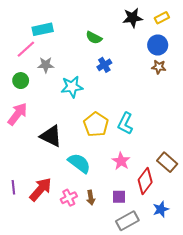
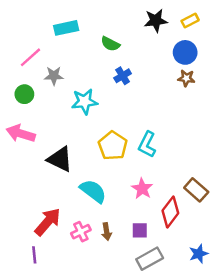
cyan rectangle: (43, 29) -> (66, 28), moved
pink arrow: (18, 114) -> (21, 133), turned -110
purple line: (13, 187) -> (34, 255), moved
blue star: (161, 209) -> (199, 254), moved

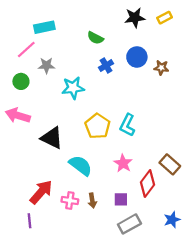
cyan rectangle: (66, 28) -> (44, 27), moved
blue circle: (185, 52) -> (137, 57), moved
pink cross: (81, 232) -> (70, 201), turned 35

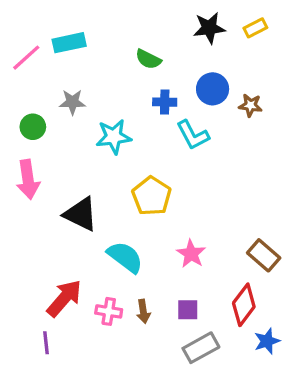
pink line: (26, 50) -> (26, 58), moved
blue cross: (106, 65) -> (165, 102), turned 32
pink arrow: (18, 115) -> (28, 180), turned -115
cyan L-shape: (127, 125) -> (193, 135), moved, turned -55
red diamond: (148, 184) -> (244, 305), moved

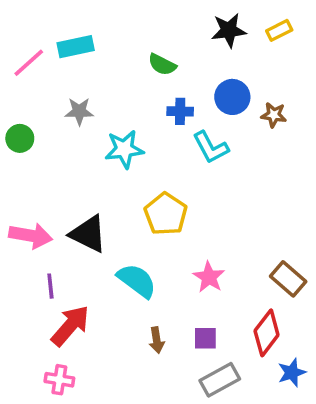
green circle: (33, 127) -> (20, 138), moved
pink arrow: (28, 180) -> (31, 236), moved, turned -72
pink cross: (109, 311) -> (59, 380), moved
purple line: (46, 343) -> (50, 286), moved

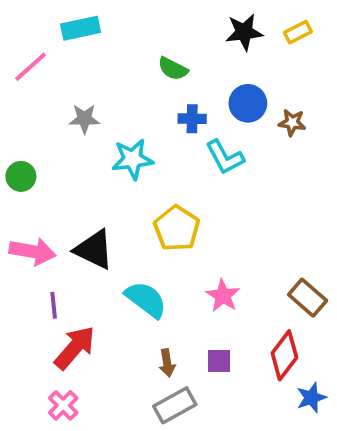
cyan rectangle: (76, 47) -> (81, 28), moved
green circle: (20, 138) -> (21, 176), moved
pink cross: (59, 380) -> (63, 405), turned 36
gray rectangle: (220, 380) -> (175, 405), moved

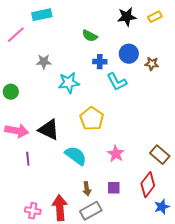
red arrow: (75, 348) -> (60, 208), moved, turned -45
pink cross: (63, 405) -> (33, 211), turned -35

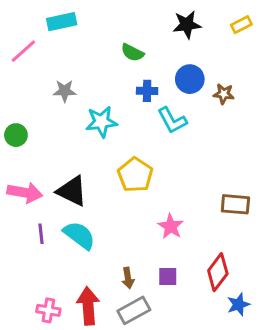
yellow rectangle: (155, 17) -> (241, 25), moved
brown rectangle: (160, 155) -> (235, 204), moved, turned -36
cyan semicircle: (76, 156) -> (79, 235), moved

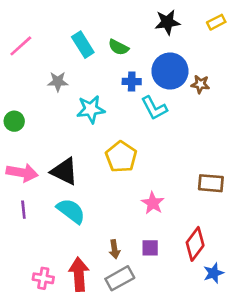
cyan rectangle: (62, 22) -> (83, 45), moved, turned 70
blue circle: (190, 79) -> (170, 71), size x1.4
purple line: (41, 234) -> (23, 210), moved

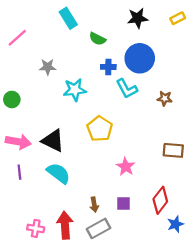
cyan rectangle: (83, 45) -> (68, 18), moved
brown star: (200, 84) -> (165, 98), moved

